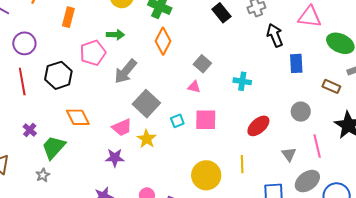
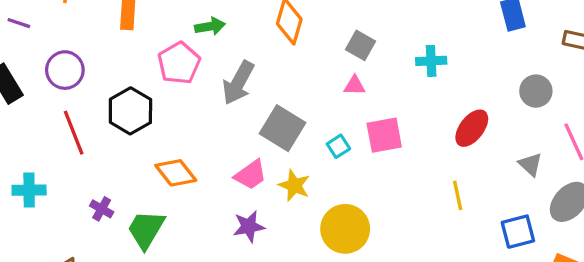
yellow circle: (206, 175) -> (345, 229), moved

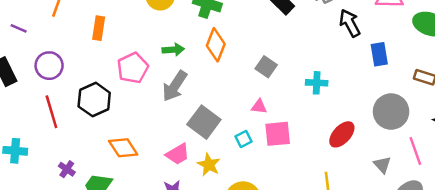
green arrow: (210, 26) -> (173, 50), moved
pink triangle: (355, 86) -> (259, 107), moved
gray circle: (536, 91) -> (391, 112), size x1.5

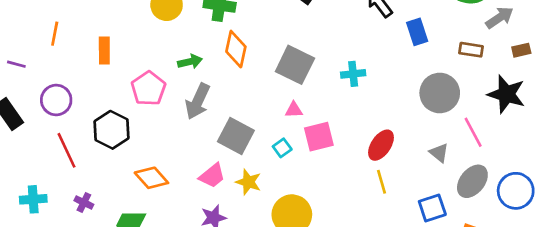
gray square: (266, 67) -> (295, 65), size x1.6
red ellipse: (342, 134) -> (381, 145), moved
purple cross: (67, 169) -> (84, 202), moved

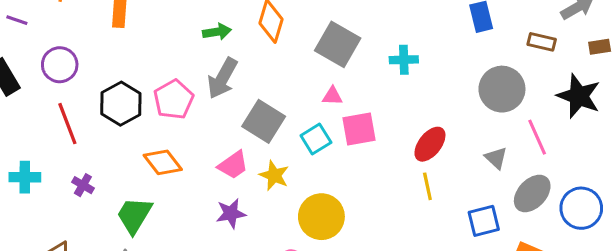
pink pentagon: (148, 89) -> (174, 99), moved
cyan square: (282, 148) -> (316, 139), size x1.4

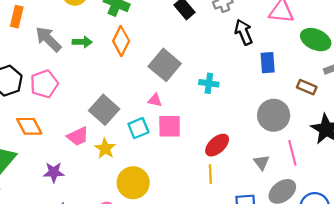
gray arrow: (222, 78) -> (48, 39), moved, turned 96
purple star: (231, 213) -> (54, 172), moved

